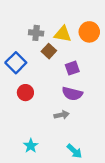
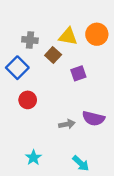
gray cross: (36, 33) -> (30, 40), moved
purple semicircle: (72, 94) -> (93, 118), moved

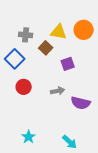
gray arrow: (67, 124) -> (58, 91), moved

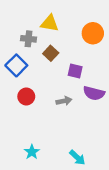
yellow triangle: (59, 32) -> (50, 23), moved
purple square: (68, 64) -> (75, 71), turned 32
purple semicircle: (81, 103) -> (94, 93), moved

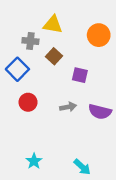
purple semicircle: (94, 93) -> (100, 112), moved

